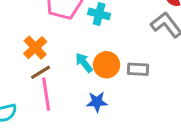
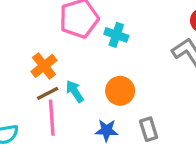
cyan arrow: (84, 63) -> (75, 91), moved
gray rectangle: (138, 69) -> (149, 129), moved, turned 65

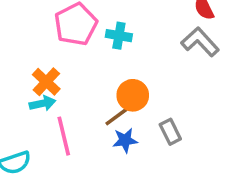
cyan arrow: (75, 91) -> (42, 103), moved, turned 120
brown line: (48, 93) -> (116, 117), moved

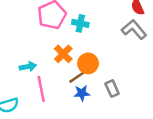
orange cross: (46, 82) -> (63, 54), moved

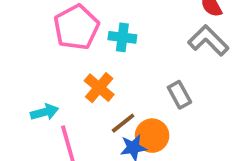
orange circle: (88, 63) -> (152, 136), moved
gray rectangle: (112, 89) -> (179, 95), moved

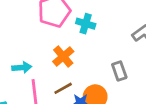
brown line: (123, 123) -> (63, 88), moved

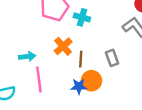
brown line: (63, 88) -> (81, 59), moved, turned -56

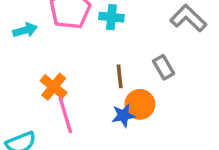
orange cross: (63, 46) -> (54, 87), moved
cyan arrow: (27, 57) -> (25, 30), moved

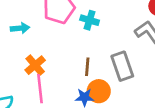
cyan arrow: (25, 30) -> (20, 28), moved
gray rectangle: (164, 67) -> (122, 66), size x1.5

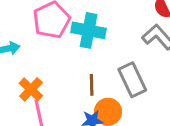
cyan cross: (90, 20) -> (89, 30), size x1.5

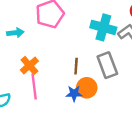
cyan cross: (89, 30) -> (103, 27), moved

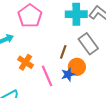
brown line: (76, 66) -> (63, 52), turned 32
pink line: (34, 86) -> (47, 76), moved

